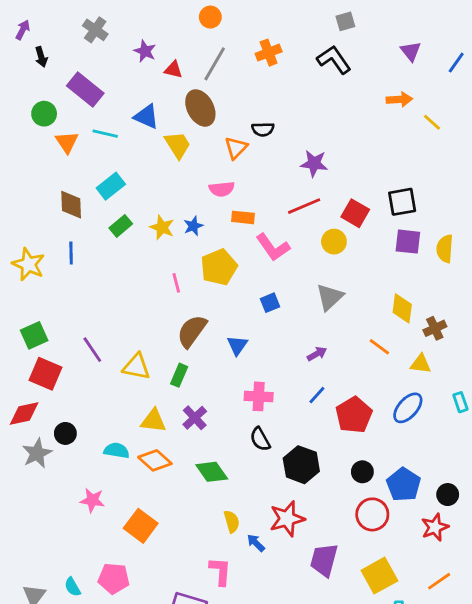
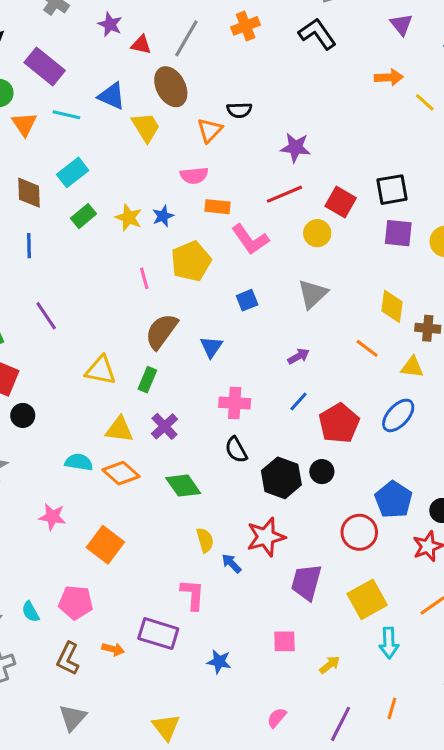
brown cross: (435, 328) -> (428, 328), turned 30
purple line: (92, 350) -> (46, 316), moved
black circle: (65, 433) -> (23, 415), moved
black circle: (362, 472) -> (322, 472), moved

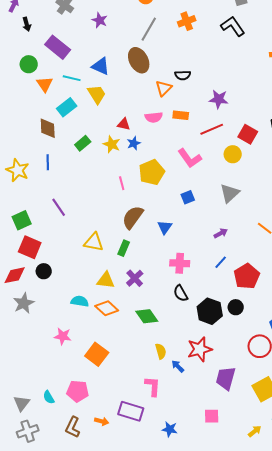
red triangle: (141, 45) -> (124, 124), moved
yellow trapezoid: (146, 127) -> (97, 94), moved
cyan rectangle: (73, 172) -> (67, 107), moved
orange rectangle: (217, 207) -> (181, 115), moved
yellow arrow: (330, 665) -> (255, 431), moved

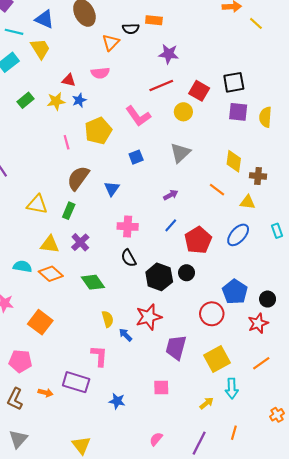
orange rectangle: (181, 115) -> (154, 20), moved
yellow star: (112, 144) -> (56, 101), turned -30

